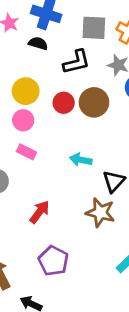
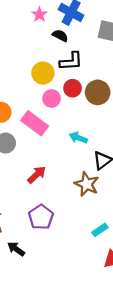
black L-shape: (76, 62) -> (71, 61), moved
pink circle: (23, 120) -> (52, 99), moved
pink rectangle: (26, 152) -> (35, 123), size x1.6

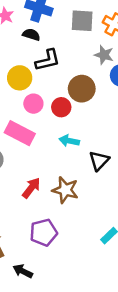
red circle: (73, 88) -> (61, 107), moved
brown star: (87, 184) -> (65, 190), moved
purple pentagon: (41, 217) -> (44, 232), turned 30

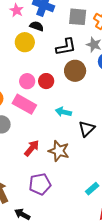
black L-shape: (48, 60) -> (66, 47), moved
yellow circle: (20, 78) -> (25, 42), moved
pink circle: (33, 104) -> (27, 81), moved
red circle: (61, 107) -> (46, 81), moved

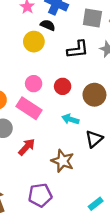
brown circle: (75, 71) -> (94, 95), moved
red circle: (46, 81) -> (63, 86), moved
red arrow: (32, 148) -> (27, 147), moved

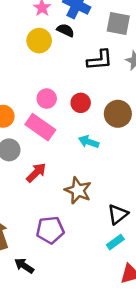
yellow circle: (34, 42) -> (39, 41), moved
black triangle: (94, 139) -> (118, 214), moved

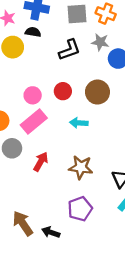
pink rectangle: (40, 127) -> (34, 122), turned -60
purple pentagon: (50, 230) -> (80, 209), moved
black arrow: (24, 266) -> (51, 232), moved

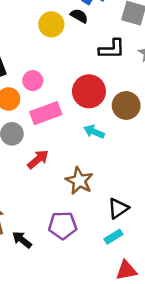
red circle: (63, 91) -> (89, 91), size x1.6
pink circle: (33, 95) -> (33, 81), moved

